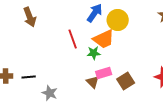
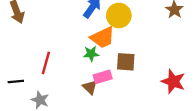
red line: (73, 39) -> (46, 63), moved, turned 36
brown square: (126, 81) -> (126, 62), moved, turned 36

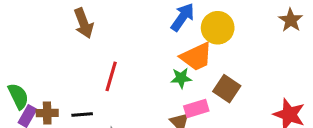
brown square: (126, 62) -> (227, 89), turned 30
red line: (46, 63) -> (111, 76), moved

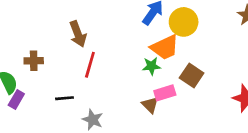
brown arrow: (84, 23) -> (78, 34), moved
brown cross: (47, 113) -> (34, 61), moved

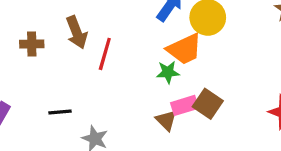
brown cross: (34, 61) -> (32, 44), moved
red line: (90, 65) -> (105, 54), moved
brown square: (192, 75) -> (208, 104), moved

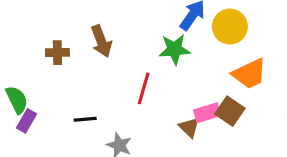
orange trapezoid: (184, 49) -> (249, 74), moved
red line: (105, 54) -> (144, 88), moved
green star: (168, 72) -> (175, 49), moved, size x1.4

